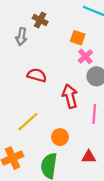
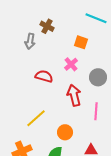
pink cross: (85, 56) -> (71, 64), moved

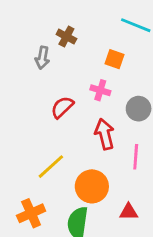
pink cross: (71, 64) -> (100, 90), turned -32
red semicircle: (44, 76) -> (62, 107), turned -60
orange circle: (65, 132) -> (92, 186), size x1.5

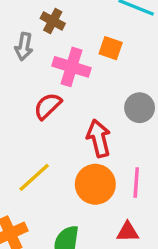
pink cross: (100, 90) -> (72, 67), moved, size x1.5
pink line: (136, 157) -> (136, 183), moved
orange circle: (92, 186) -> (95, 184), moved

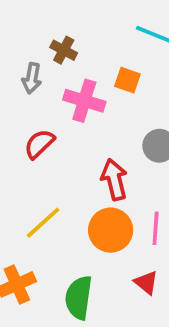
red semicircle: (48, 106) -> (39, 144), moved
red triangle: (128, 232) -> (146, 283), turned 40

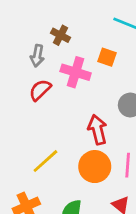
red semicircle: (39, 144) -> (40, 90), moved

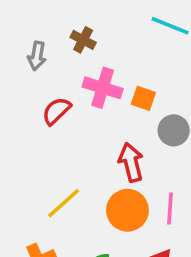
gray arrow: (37, 56) -> (37, 56), moved
orange square: (107, 57) -> (143, 98), moved

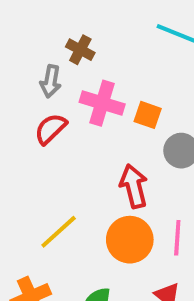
gray arrow: (37, 56) -> (51, 81), moved

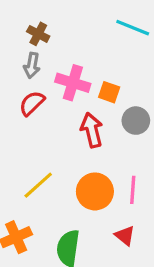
brown cross: (80, 50) -> (38, 34), moved
red arrow: (134, 186) -> (92, 130), moved

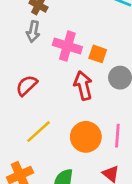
red semicircle: (32, 103) -> (27, 86), moved

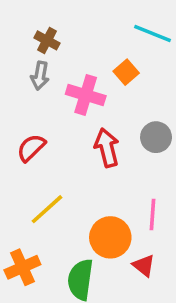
orange square: (98, 54) -> (126, 72), moved, turned 30
orange circle: (86, 137) -> (110, 237), moved

